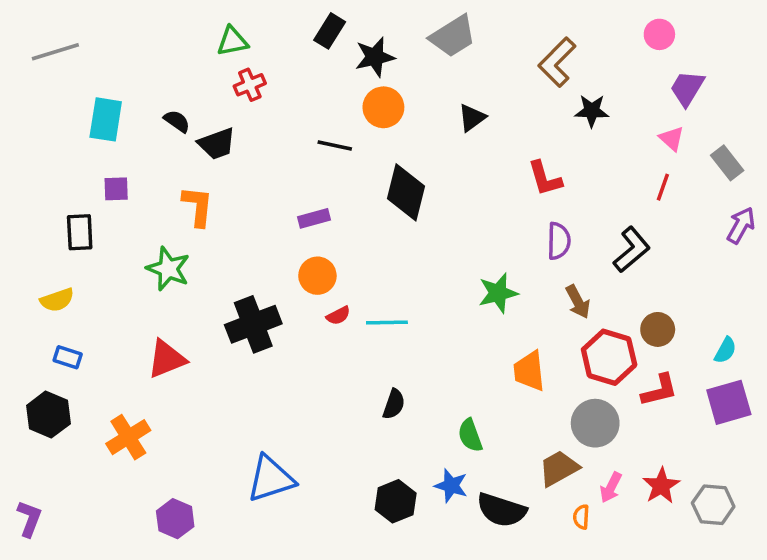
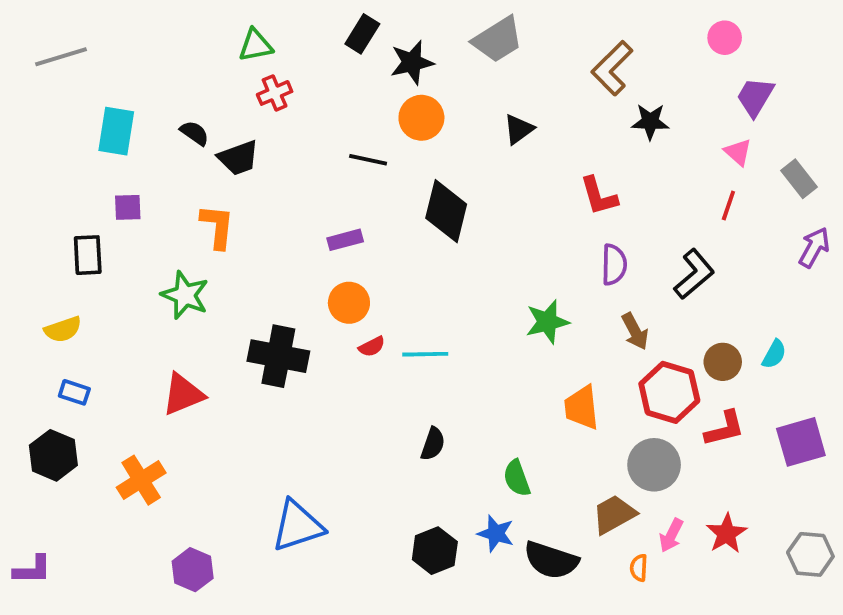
black cross: (253, 324) -> (278, 356), turned 32
cyan semicircle: (725, 350) -> (774, 354), moved
gray hexagon: (713, 505) -> (810, 554), moved
purple L-shape: (29, 519) -> (32, 570), turned 69

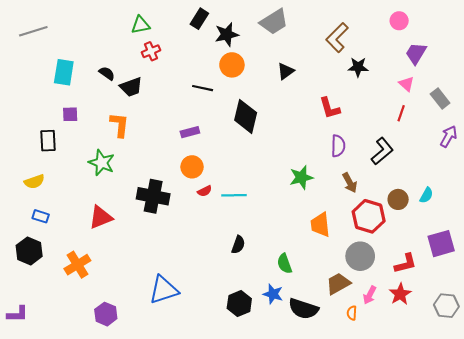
red L-shape: (725, 429) -> (405, 264), moved

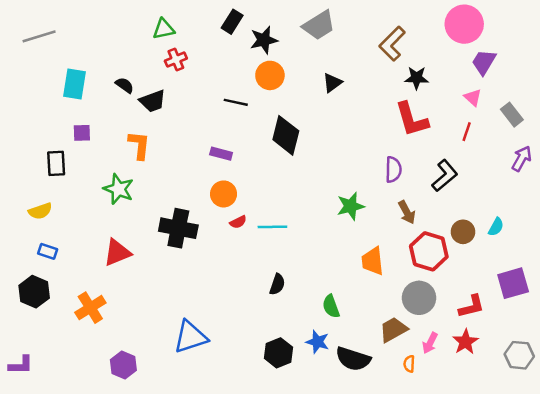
pink circle: (399, 21) -> (464, 24), size x1.8
red L-shape: (330, 108) -> (412, 119), moved, size x1.4
purple rectangle: (190, 132) -> (221, 154), turned 30

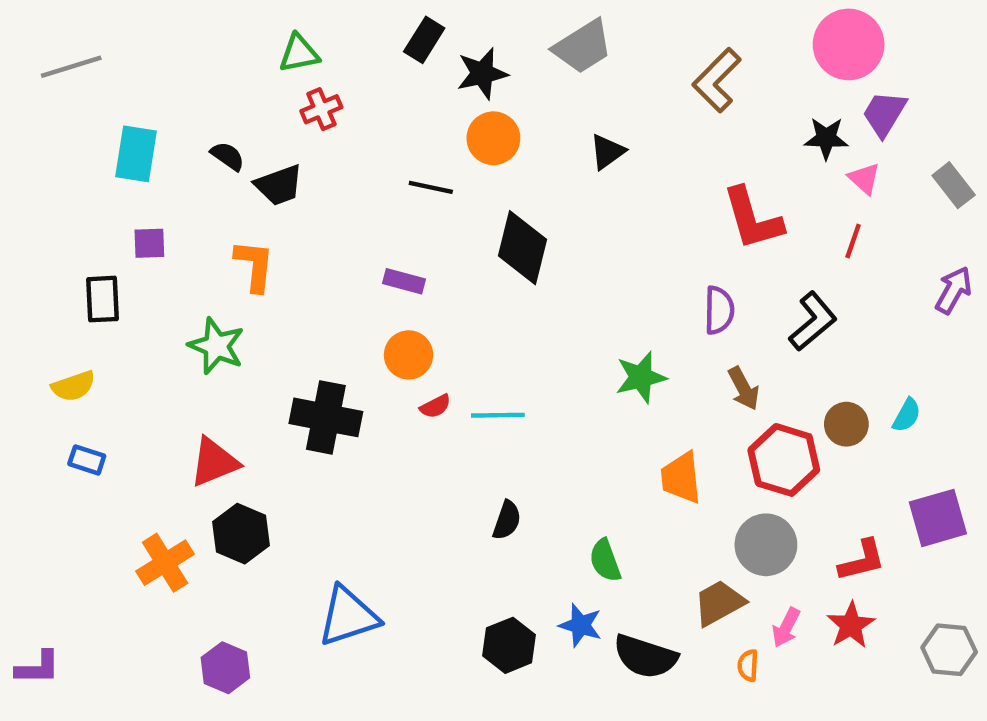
black star: (417, 78) -> (826, 138), moved
gray rectangle: (512, 115) -> (954, 185), moved
black hexagon: (34, 292) -> (241, 534), moved

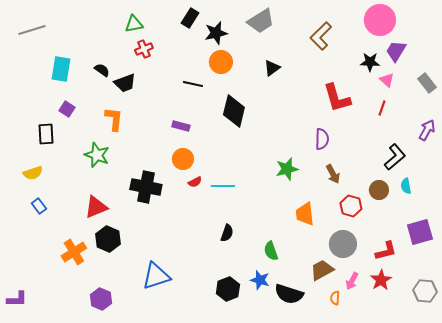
purple square: (149, 243) -> (67, 109), turned 35
black L-shape: (813, 321) -> (395, 157), moved
cyan semicircle: (907, 415) -> (406, 186), turned 140
blue rectangle: (87, 460) -> (39, 206), turned 35
red hexagon: (784, 460) -> (351, 206), size x0.7

